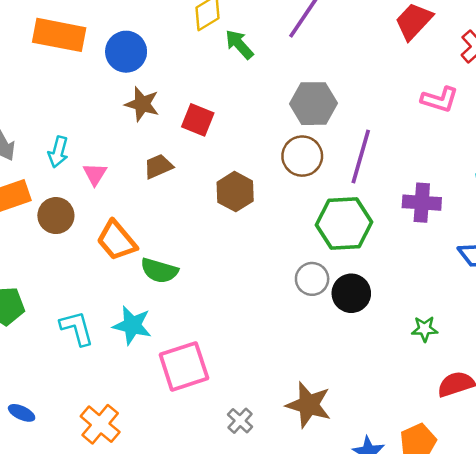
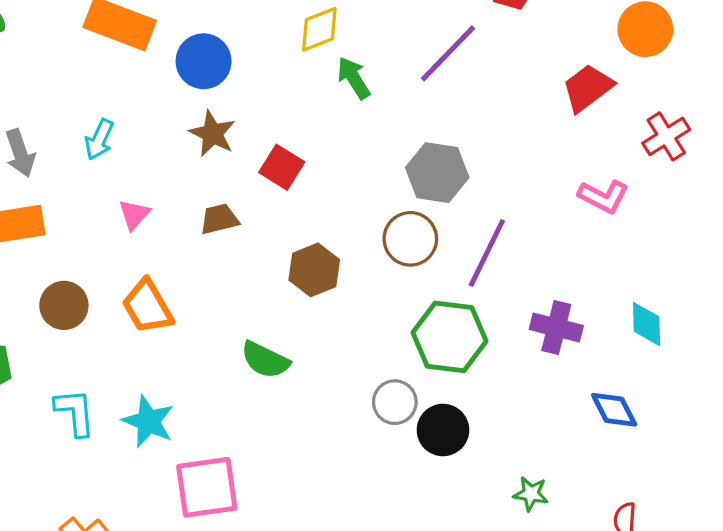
cyan arrow: (58, 152) -> (99, 140), moved
brown circle: (56, 216) -> (64, 305), moved
green semicircle: (159, 271) -> (265, 360), moved

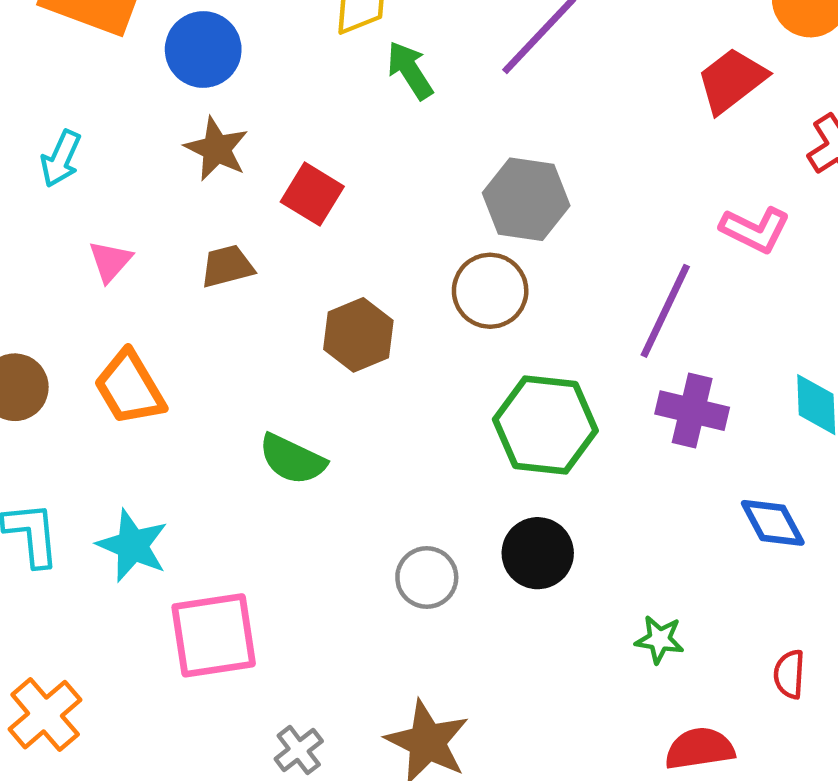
purple line: (487, 253) -> (665, 311), moved
gray circle: (395, 402) -> (427, 577), moved

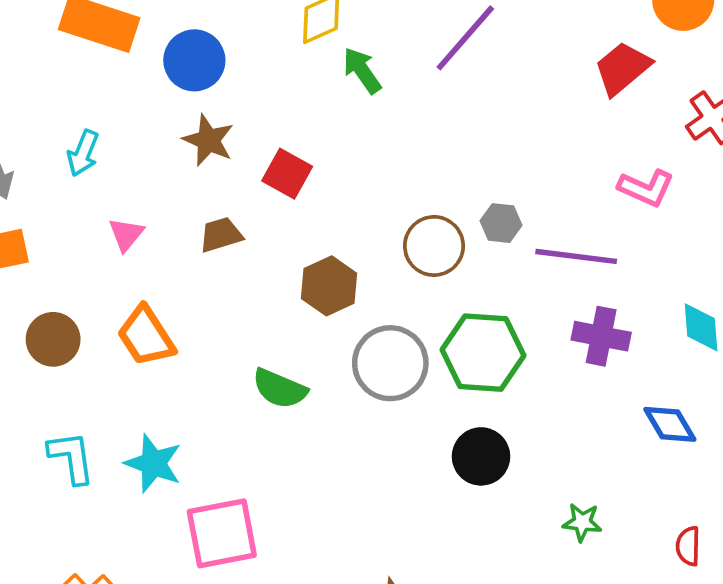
gray hexagon: (526, 199) -> (501, 223), moved, size x0.6
purple line: (665, 311) -> (576, 256), turned 74
gray circle: (427, 577) -> (390, 363), moved, size x1.5

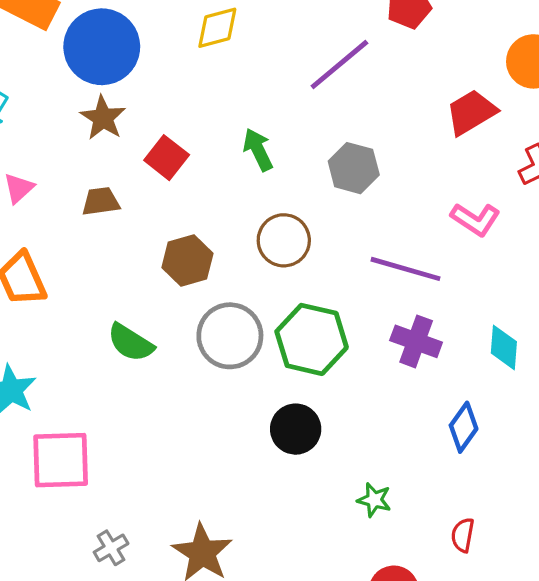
blue circle: (194, 60) -> (102, 47), size x1.4
green arrow: (362, 70) -> (258, 150), moved
gray hexagon: (501, 223) -> (354, 168), moved, size x1.4
blue diamond: (670, 424) -> (464, 427), turned 57

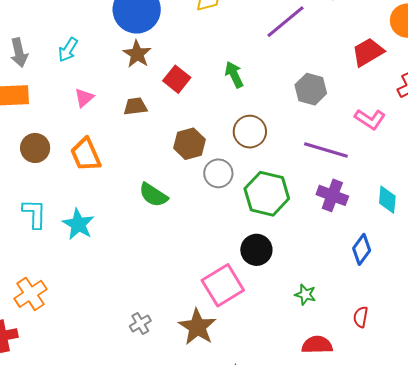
gray hexagon: (354, 168) -> (311, 89), moved
gray circle: (230, 336) -> (218, 173), moved, size x0.7
pink square: (61, 460) -> (223, 285), moved, turned -30

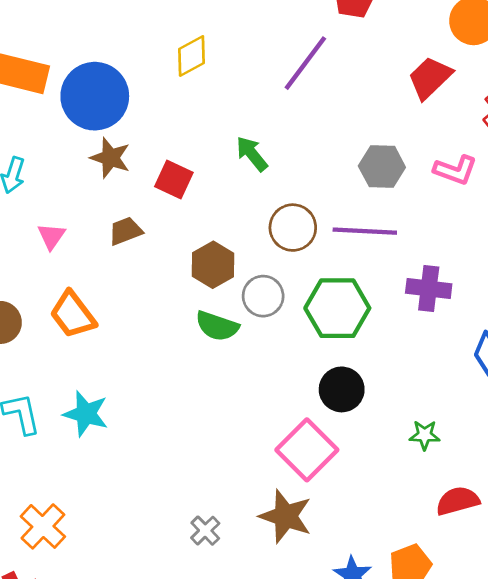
gray hexagon: (311, 89) -> (382, 167), moved
purple line: (326, 150) -> (365, 231), moved
green semicircle: (153, 195) -> (217, 326), moved

